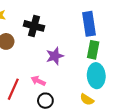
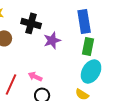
purple star: (55, 56) -> (52, 40), moved
cyan ellipse: (96, 76) -> (91, 71), turned 35

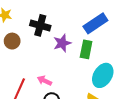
blue rectangle: (84, 21) -> (95, 23), turned 65
green rectangle: (88, 46) -> (86, 49), moved

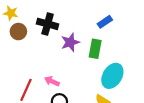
blue rectangle: (95, 23) -> (105, 22), size x0.6
brown circle: (12, 41) -> (18, 32), moved

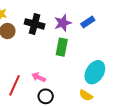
purple star: (70, 42) -> (63, 23), moved
green rectangle: (95, 49) -> (62, 47), moved

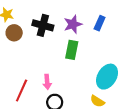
blue rectangle: (88, 22) -> (100, 23), turned -32
pink arrow: (39, 77) -> (47, 82), turned -120

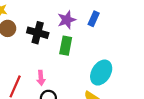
black cross: (43, 25) -> (38, 33), moved

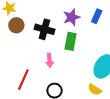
pink arrow: (41, 78) -> (50, 60), moved

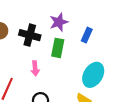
blue rectangle: (97, 16) -> (87, 35), moved

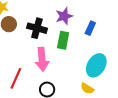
pink arrow: (35, 68) -> (42, 59), size x1.6

